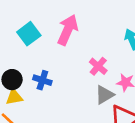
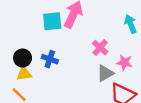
cyan square: (29, 34) -> (52, 21), moved, turned 30

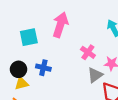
cyan square: (52, 21) -> (29, 37), moved

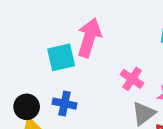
cyan square: (29, 37) -> (61, 57), moved

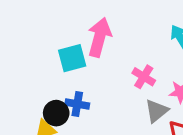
black circle: (27, 107) -> (56, 113), moved

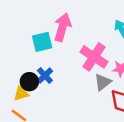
pink cross: (144, 77) -> (94, 57), size x1.6
blue cross: (77, 104) -> (45, 75), turned 35

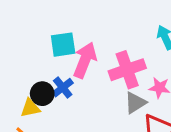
pink arrow: (62, 27) -> (85, 60), moved
pink cross: (94, 57) -> (127, 70), turned 32

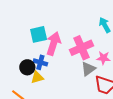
blue cross: (63, 88) -> (40, 62), turned -32
yellow triangle: (30, 108) -> (37, 77), moved

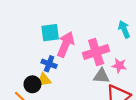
black circle: (27, 67) -> (32, 84), moved
gray triangle: (88, 69) -> (101, 76), turned 35

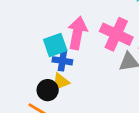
cyan square: (50, 33) -> (55, 45), moved
pink cross: (96, 52) -> (116, 34), turned -35

